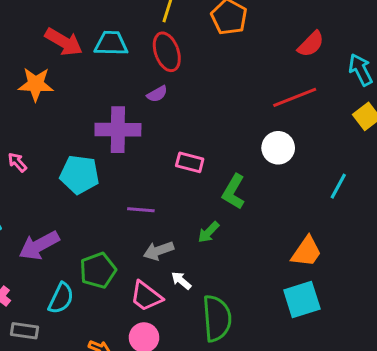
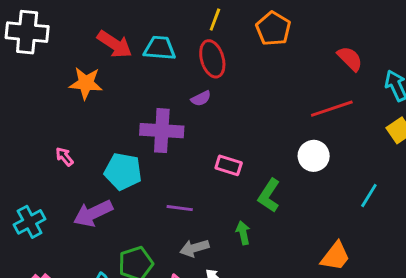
red semicircle: (311, 44) -> (350, 59), turned -92
green arrow: (209, 232) -> (243, 233), turned 120
purple arrow: (39, 245) -> (93, 213), moved

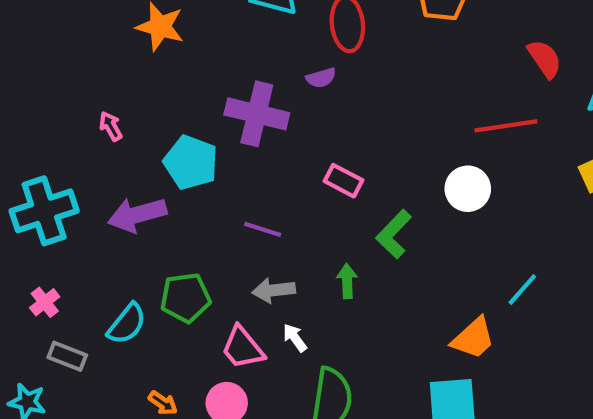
cyan line: (369, 195) -> (522, 289), moved
cyan cross: (30, 222) -> (44, 211), size x1.4

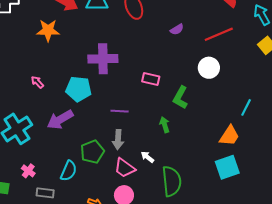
purple semicircle: (321, 78) -> (177, 29), moved
gray arrow: (274, 290) -> (118, 140), moved, turned -66

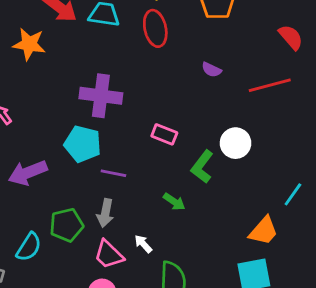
purple semicircle: (177, 29) -> (211, 70), turned 48
white circle: (209, 68) -> (236, 143), moved
cyan pentagon: (79, 89) -> (83, 144), moved
green arrow: (165, 125) -> (174, 202), turned 133

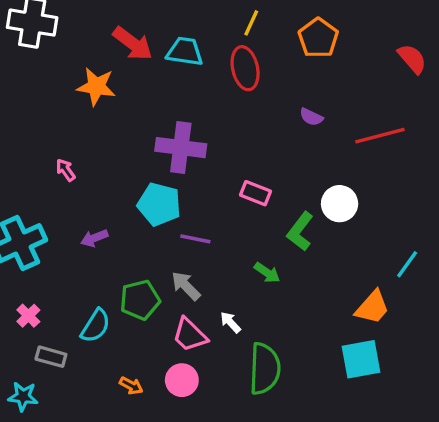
red semicircle: (291, 37) -> (412, 59), moved
purple arrow: (28, 173) -> (94, 238), size x0.6
gray arrow: (105, 213) -> (186, 286), turned 124

